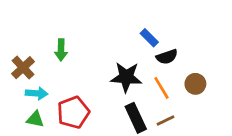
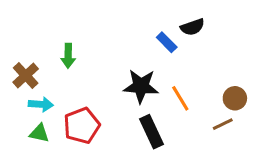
black semicircle: (167, 57) -> (192, 27), moved
brown circle: (195, 84) -> (235, 98), moved
brown line: (166, 121) -> (223, 124), moved

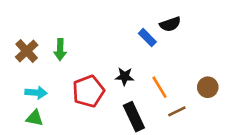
brown cross: (26, 76) -> (27, 51), moved
black star: (141, 86) -> (125, 76), size x0.6
brown line: (223, 124) -> (177, 111), moved
red pentagon: (82, 126) -> (88, 91), moved

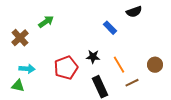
black semicircle: (170, 24) -> (134, 12), moved
green arrow: (60, 50) -> (46, 22), moved, turned -126
green triangle: (35, 118) -> (18, 86), moved

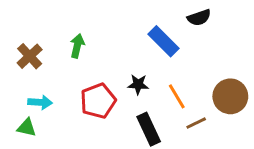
green arrow: (46, 22) -> (77, 46), moved, turned -42
blue rectangle: (110, 28) -> (163, 41), size x1.5
brown circle: (155, 65) -> (230, 96), size x1.5

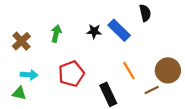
black semicircle: (199, 18) -> (145, 13), turned -84
black star: (138, 84) -> (94, 31), moved
brown line: (196, 123) -> (152, 90), moved

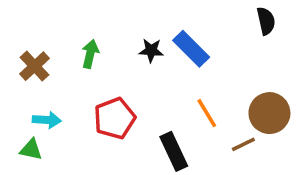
black semicircle: (145, 13) -> (266, 21), moved

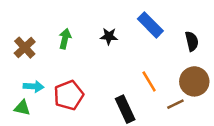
black semicircle: (266, 21) -> (192, 41), moved
blue rectangle: (191, 49) -> (150, 25), moved
red pentagon: (115, 118) -> (69, 95), moved

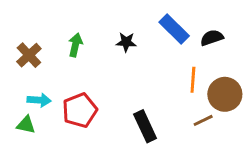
black semicircle: (192, 41) -> (212, 38), moved, turned -96
orange line: (149, 81) -> (193, 80), moved, turned 35

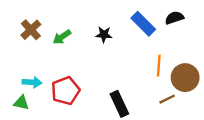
black semicircle: (212, 38) -> (174, 18), moved
green arrow: (75, 45) -> (62, 37), turned -138
brown cross: (29, 55) -> (31, 30), moved

